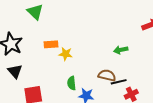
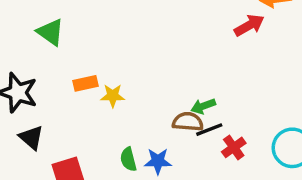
green arrow: (121, 50) -> (203, 106), moved
green semicircle: (72, 83) -> (128, 159), moved

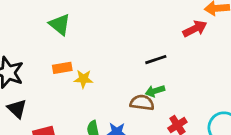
green triangle: (51, 32) -> (60, 24), moved
black line: (209, 130) -> (156, 60), moved

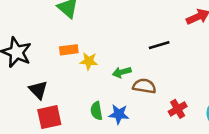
green arrow: (155, 91) -> (122, 72), moved
black triangle: (17, 109) -> (38, 90), moved

